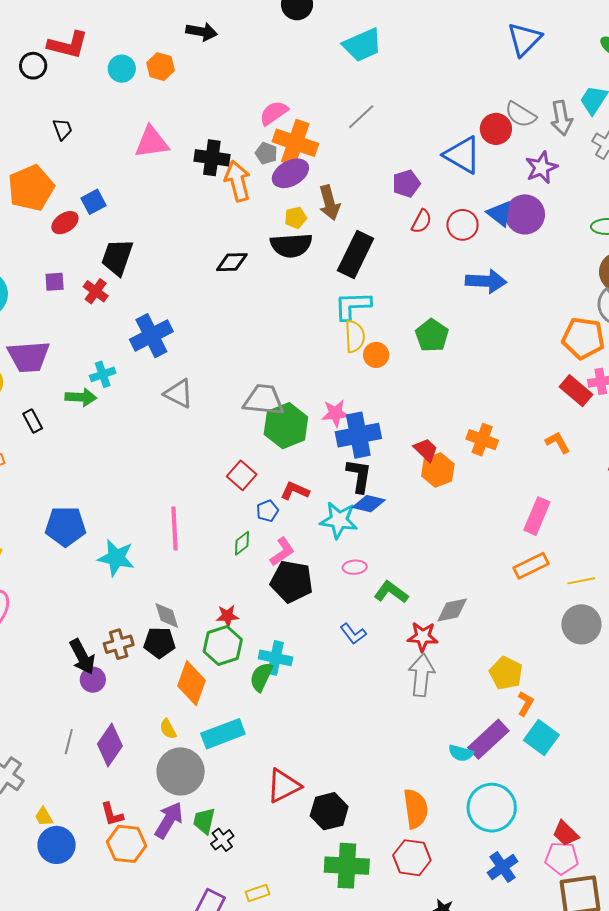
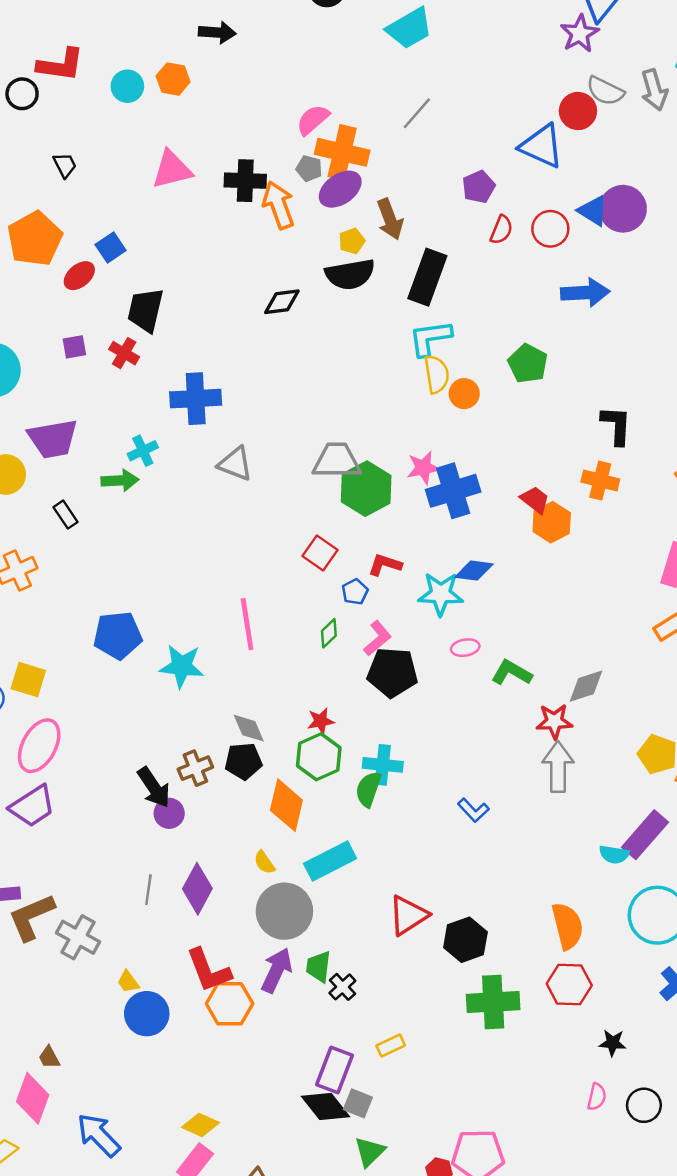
purple star: (541, 167) -> (580, 34), moved
blue cross: (151, 336) -> (196, 399), turned 30
black L-shape: (359, 476) -> (616, 425), moved
blue L-shape: (353, 634) -> (473, 810), moved
red L-shape: (112, 814) -> (209, 970), size x1.6

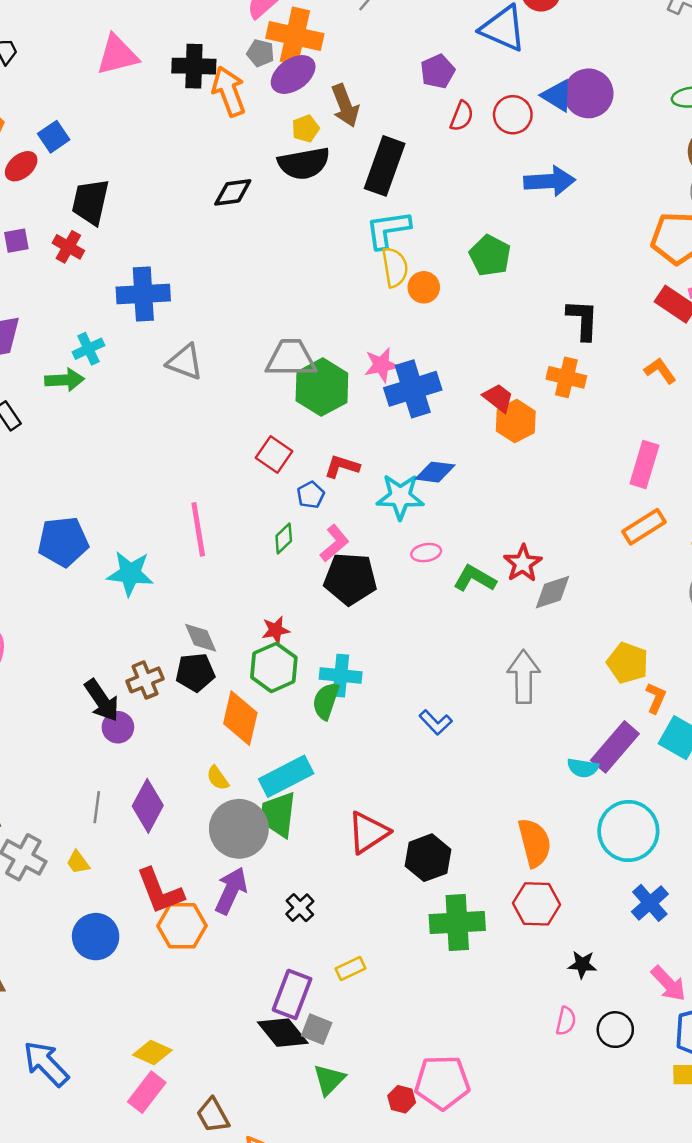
red star: (554, 721) -> (523, 563), moved, turned -30
green trapezoid: (319, 967) -> (278, 814), moved, size x1.4
yellow trapezoid: (128, 982) -> (78, 862), moved

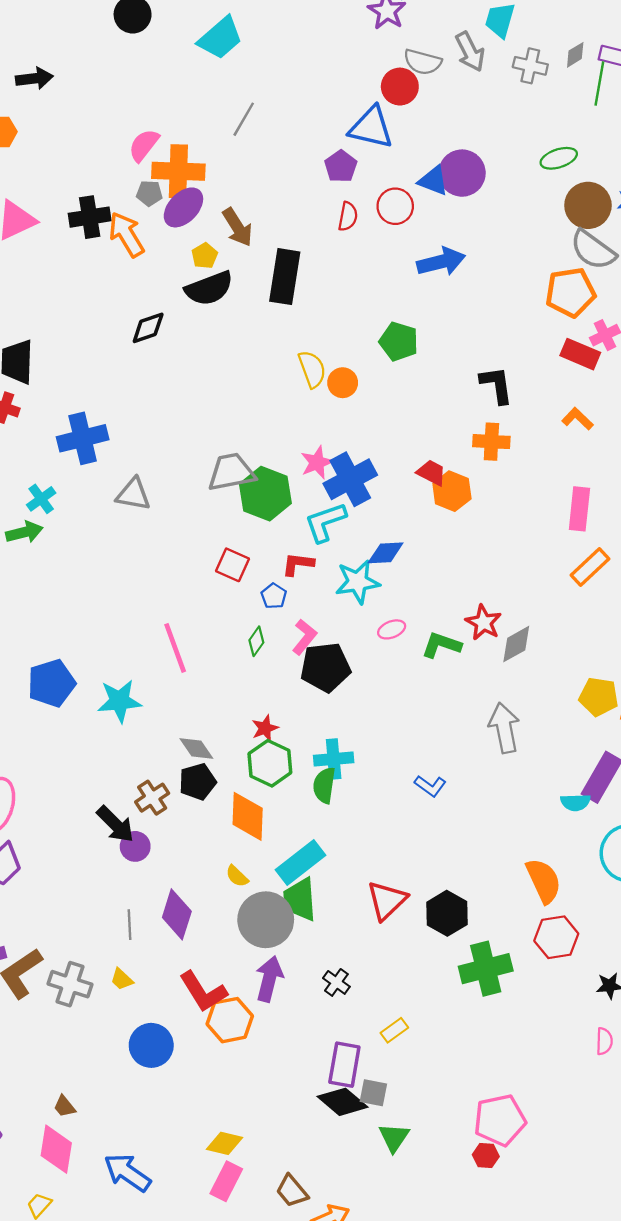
purple pentagon: (438, 71) -> (341, 166), moved
cyan L-shape: (388, 230) -> (325, 522), moved
red hexagon: (402, 1099) -> (486, 1156), moved

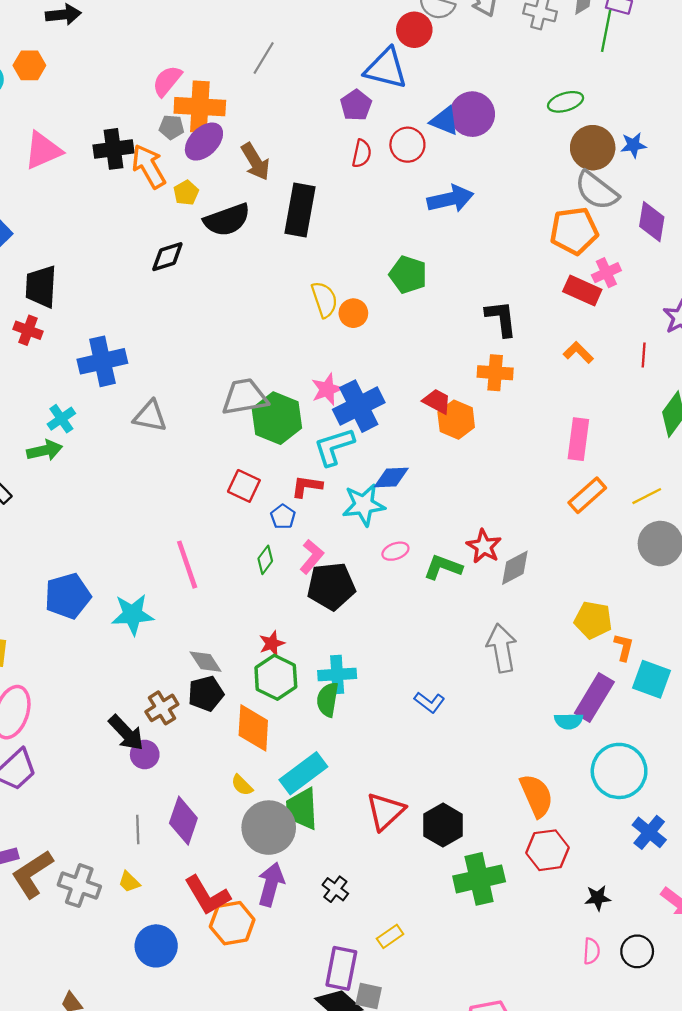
yellow pentagon: (205, 256) -> (186, 193), moved

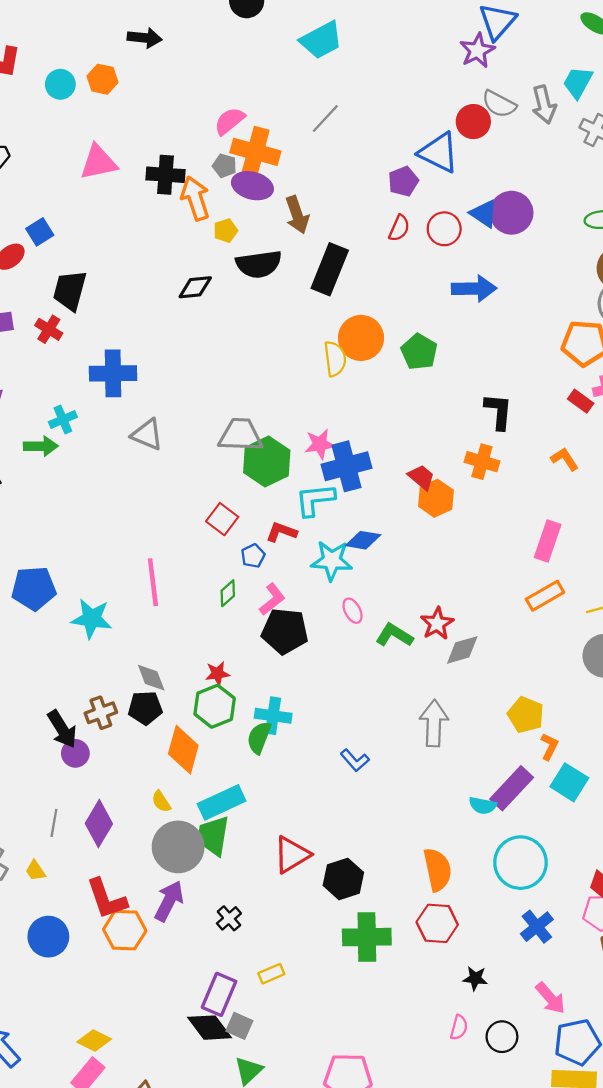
purple ellipse: (204, 142) -> (252, 186), turned 48
red rectangle: (582, 290) -> (581, 401), size x0.7
orange circle: (353, 313) -> (361, 338), moved, size x1.6
pink ellipse: (395, 551) -> (353, 611), turned 70

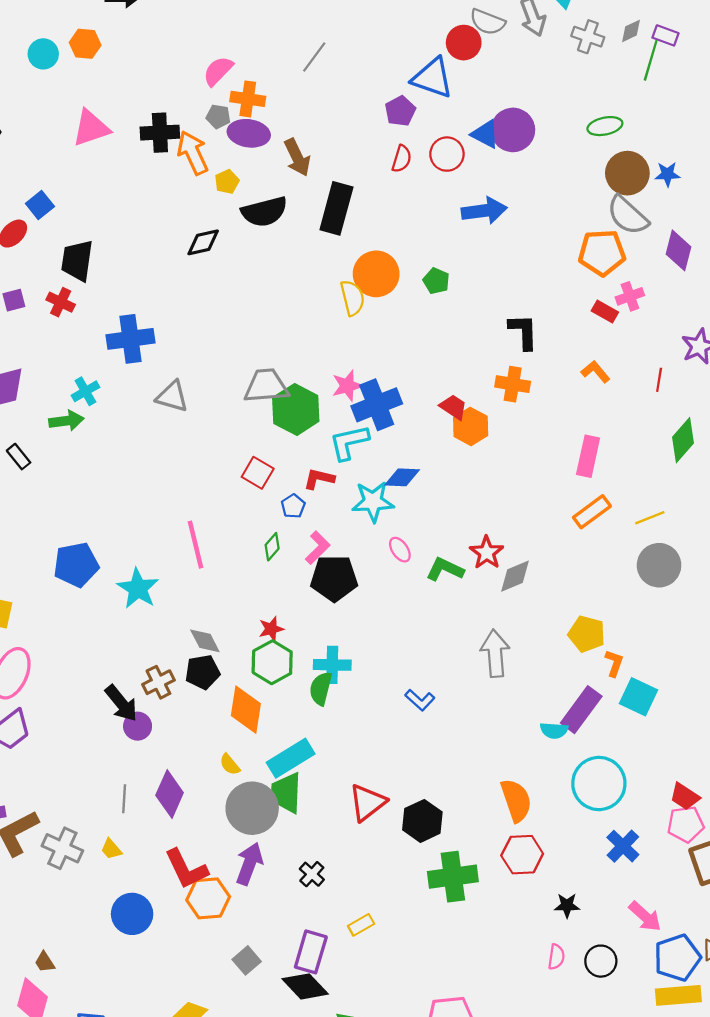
orange cross: (255, 152) -> (248, 99), size x0.7
green pentagon: (419, 352) -> (436, 281), size x0.7
cyan star: (92, 619) -> (138, 588), turned 30
gray square: (239, 1026) -> (247, 960), moved, turned 32

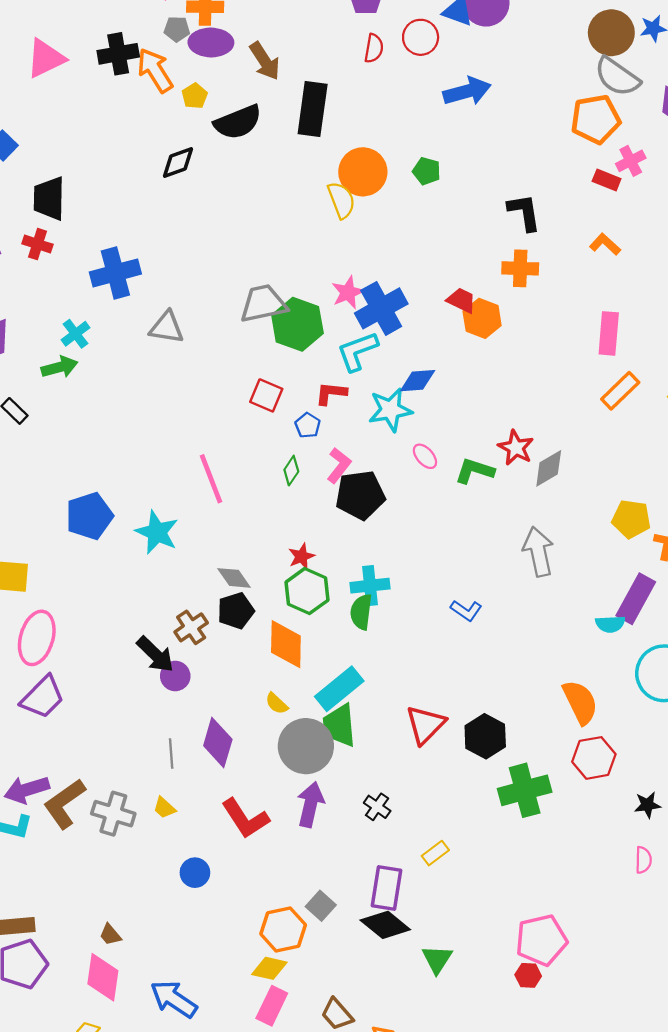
orange hexagon: (208, 898) -> (283, 929), moved
blue circle: (132, 914) -> (195, 873), size x0.7

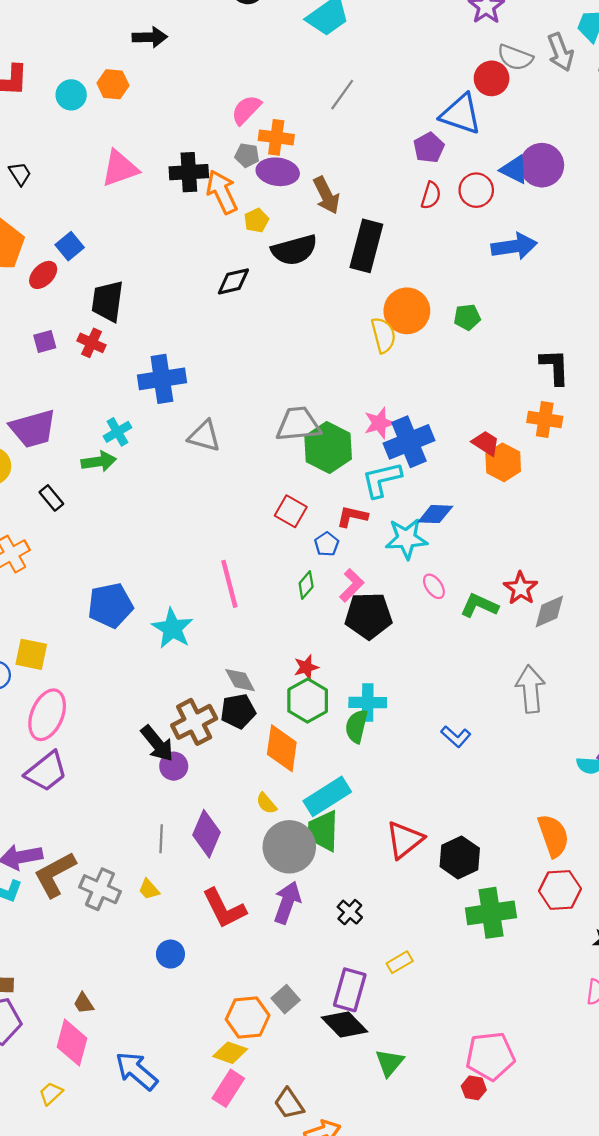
green pentagon: (427, 171) -> (467, 317), turned -30
brown cross: (191, 627) -> (194, 722), size x1.4

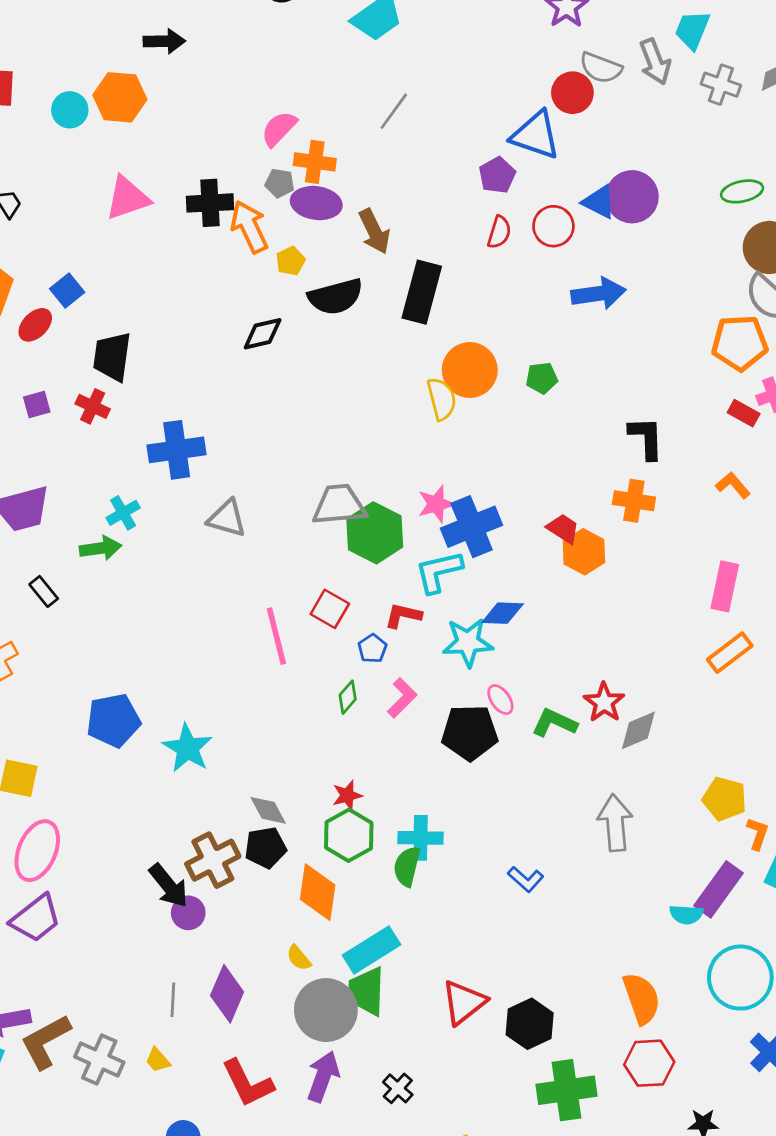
orange hexagon: (113, 84) -> (120, 97), size x1.4
pink line: (229, 584) -> (276, 636), moved
black pentagon: (369, 616) -> (470, 733), moved

